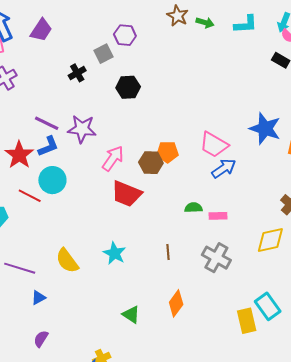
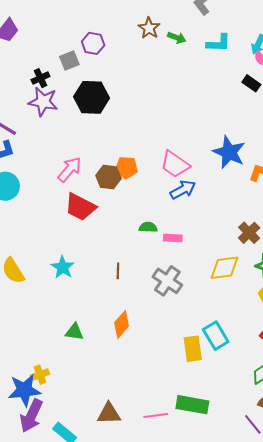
black hexagon: (128, 87) -> (92, 97), size x1.4
purple star: (82, 129) -> (43, 102), moved
green triangle: (131, 314) -> (74, 332), turned -30

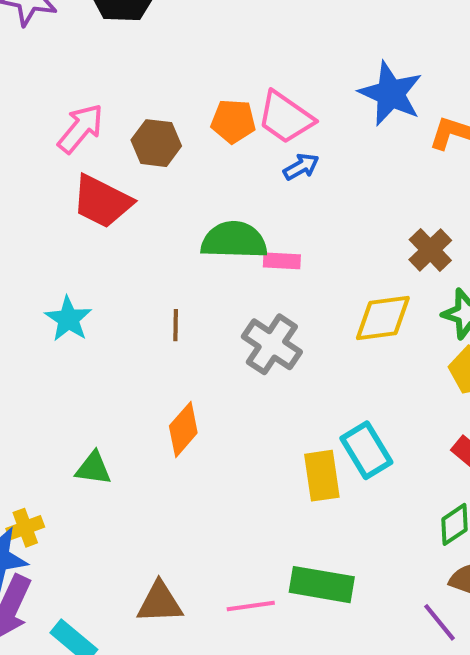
orange pentagon: (126, 168) -> (233, 121), moved
blue arrow: (183, 190) -> (301, 167), size x0.7
green semicircle: (148, 227) -> (234, 240), size x1.8
green triangle: (74, 332) -> (93, 468), moved

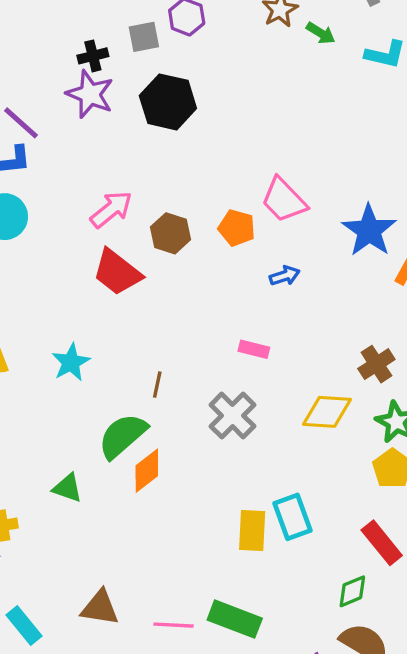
pink trapezoid: (285, 117) -> (284, 200), moved
green semicircle: (234, 240) -> (123, 436), moved, turned -54

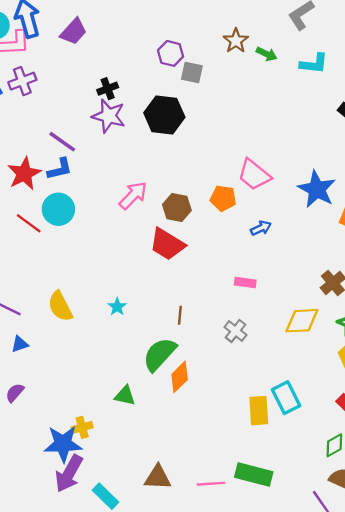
gray square: (144, 37) -> (192, 73), moved, turned 30
red trapezoid: (117, 272) -> (167, 244), moved
cyan star: (71, 362) -> (117, 307), size x0.7
gray cross: (232, 416) -> (235, 331), size x0.7

